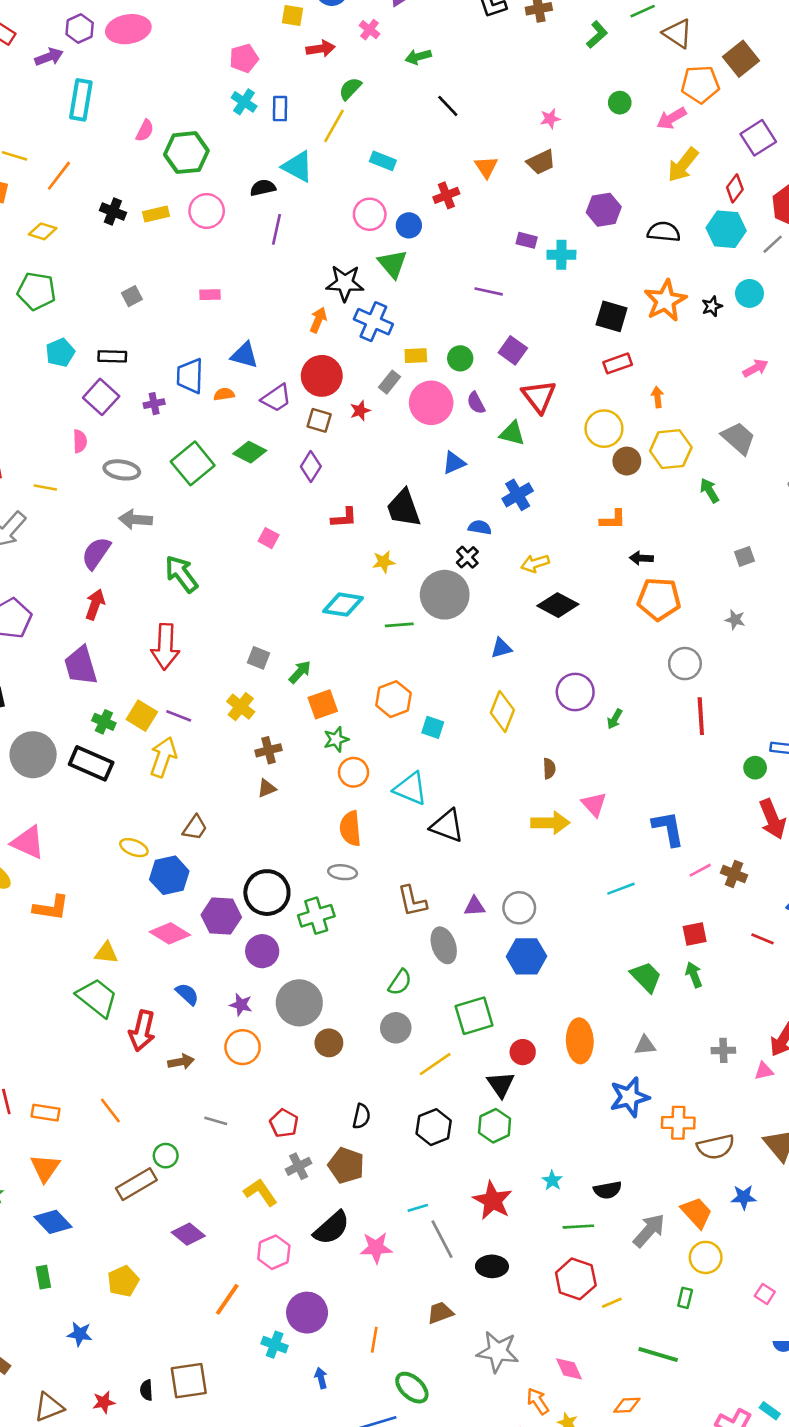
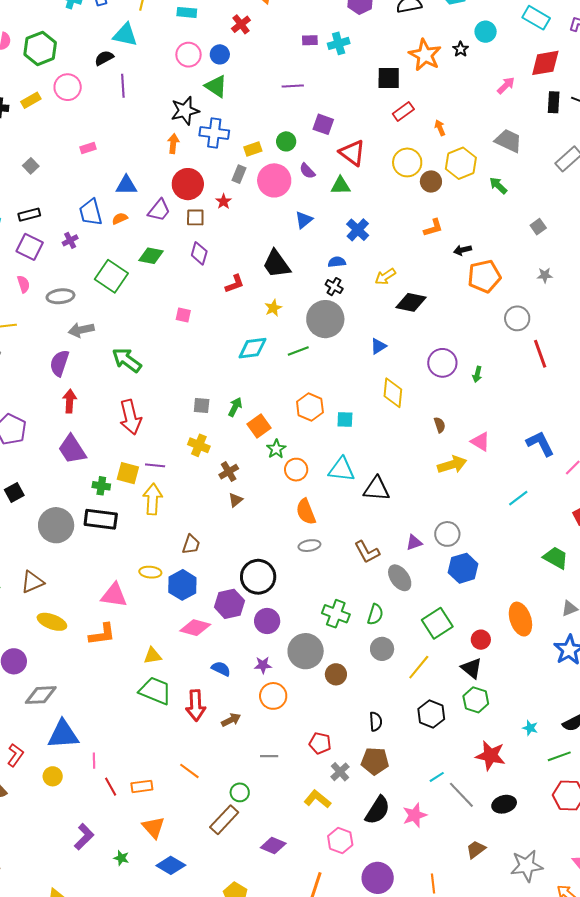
pink triangle: (28, 842) -> (114, 595), moved
green cross: (316, 916) -> (336, 614), moved, turned -36

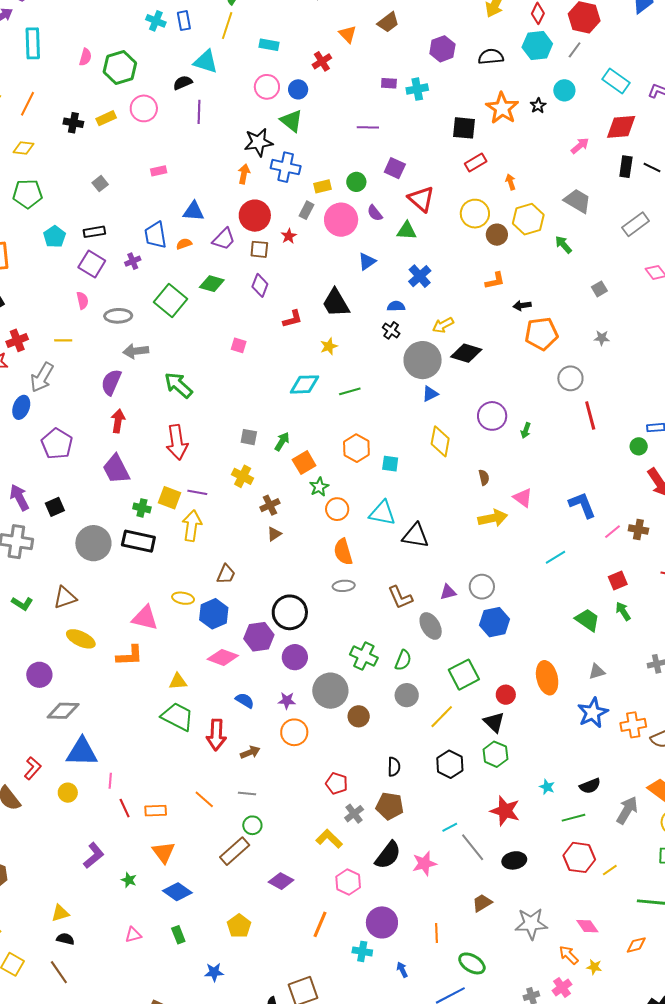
gray circle: (325, 319) -> (423, 360), moved
gray line: (269, 756) -> (247, 793), moved

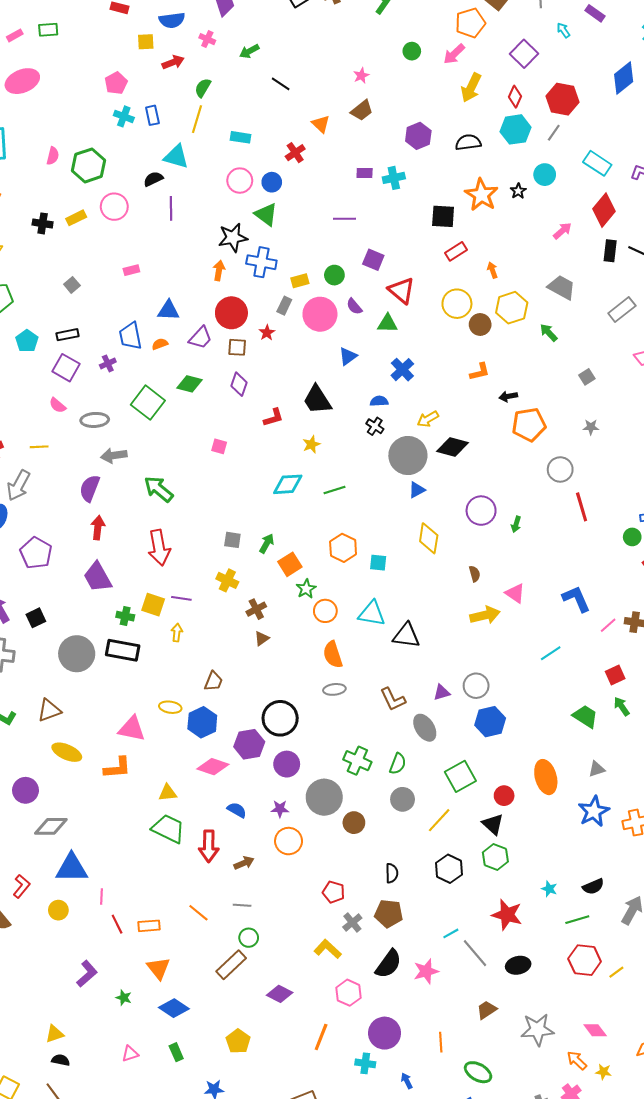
red diamond: (621, 127) -> (604, 210), turned -44
pink semicircle: (82, 300) -> (58, 405), turned 144
yellow arrow: (192, 526) -> (177, 633), size x0.6

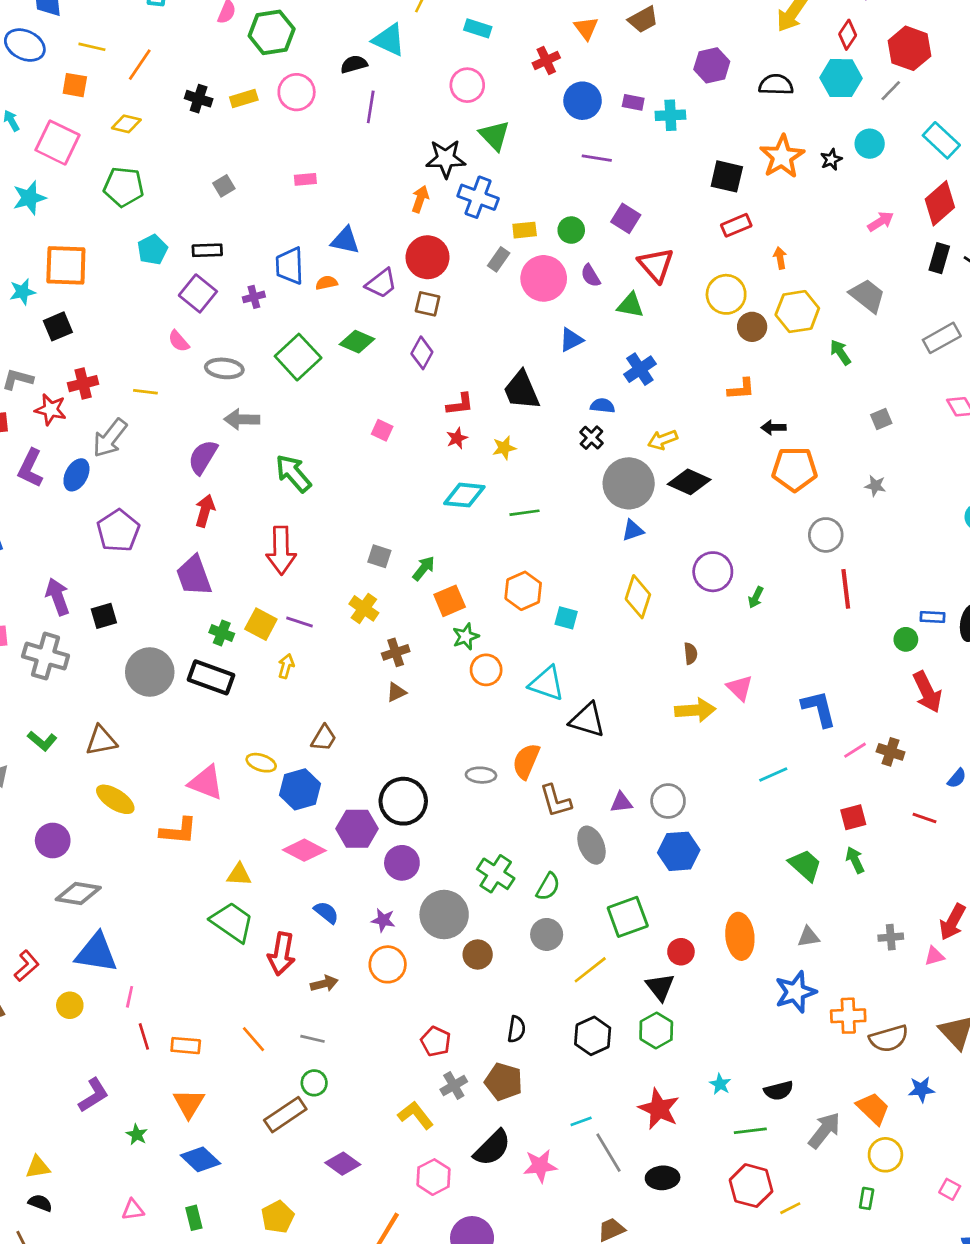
blue circle: (272, 182) -> (583, 101), moved, size x1.4
red star: (267, 333) -> (457, 438), moved
orange semicircle: (333, 655) -> (526, 761), moved, turned 32

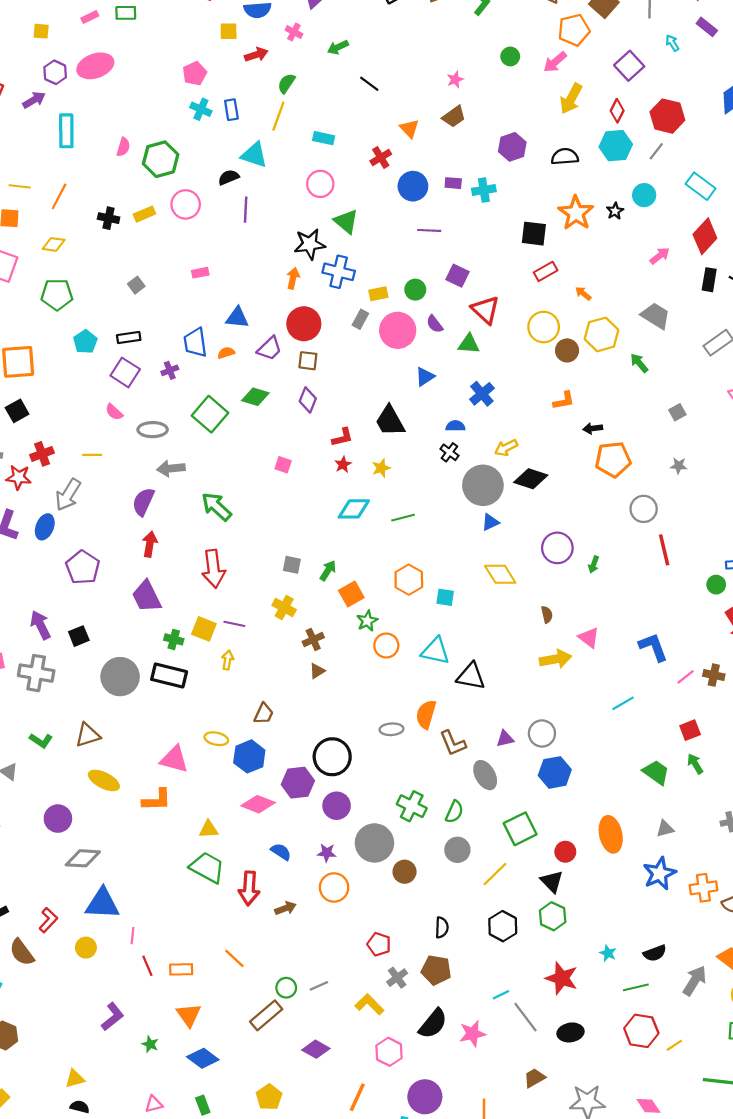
orange arrow: (780, 258) -> (583, 293), turned -35
yellow diamond: (638, 597) -> (500, 574), turned -44
gray line: (312, 1039) -> (319, 986), moved, turned -30

